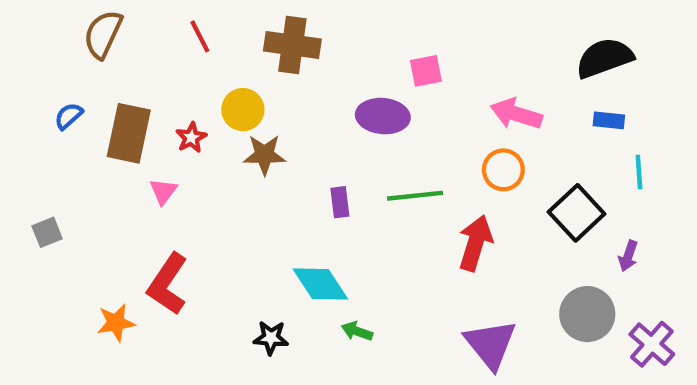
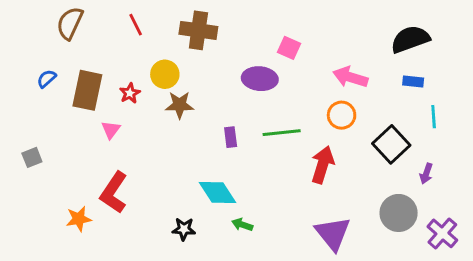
pink square: (426, 71) -> (289, 48), turned 35

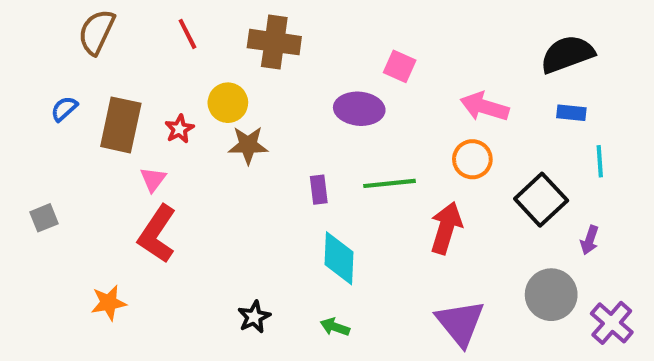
red L-shape: (114, 193) -> (157, 234), moved
cyan diamond: (217, 193) -> (339, 258), moved, turned 36
green arrow: (242, 225) -> (335, 327), moved
black star: (184, 229) -> (254, 317), turned -30

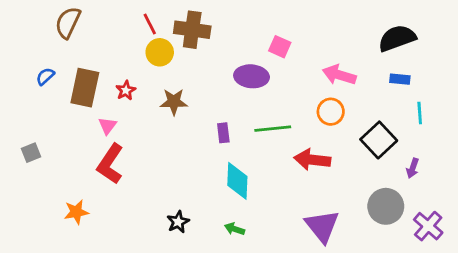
red line: (187, 34) -> (150, 24), moved
yellow circle: (228, 103) -> (160, 52), moved
red arrow: (446, 228) -> (312, 160), turned -100

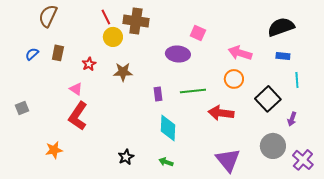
brown rectangle: (85, 88) -> (58, 53), moved, size x0.6
pink triangle: (107, 126) -> (76, 89), turned -32

